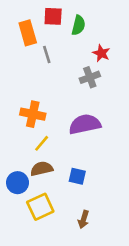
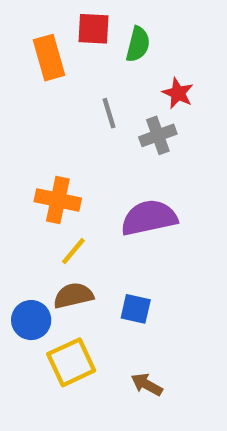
gray line: (47, 54) -> (109, 113), moved
brown arrow: (83, 219) -> (147, 385), turned 102

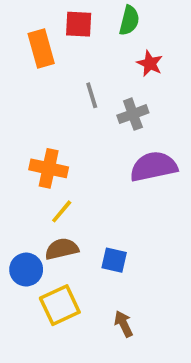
green semicircle: (138, 44) -> (129, 20), moved
red star: (178, 93) -> (150, 63), moved
purple semicircle: (149, 218) -> (154, 167), moved
brown arrow: (147, 385) -> (124, 324), turned 35

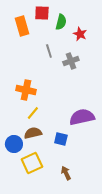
green semicircle: (129, 20) -> (61, 22), moved
purple semicircle: (154, 167) -> (82, 117), moved

